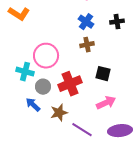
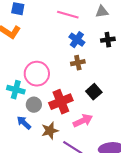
black square: (103, 74) -> (94, 92), turned 35
pink arrow: (106, 103) -> (83, 121), moved

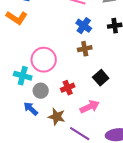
red cross: (61, 102) -> (68, 88), size x0.6
brown star: (50, 131) -> (57, 117), turned 30

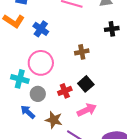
blue cross: (84, 26) -> (41, 29), moved
black square: (101, 78) -> (86, 84), moved

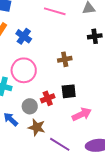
black square: (86, 84) -> (69, 91), turned 35
gray circle: (38, 94) -> (30, 106), moved
pink arrow: (87, 110) -> (82, 114), moved

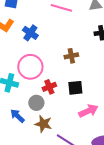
red cross: (48, 98) -> (49, 87), moved

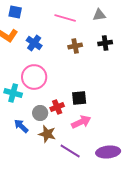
brown cross: (71, 56) -> (75, 46), moved
red cross: (49, 87) -> (57, 107), moved
pink arrow: (88, 111) -> (81, 122), moved

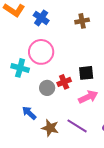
blue arrow: (21, 126) -> (29, 113), moved
brown star: (47, 134) -> (50, 128), moved

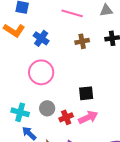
cyan cross: (20, 68) -> (20, 112), moved
red cross: (64, 82) -> (66, 117), moved

